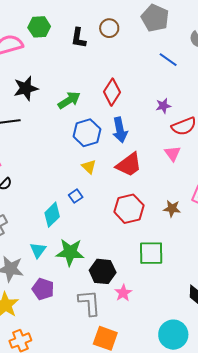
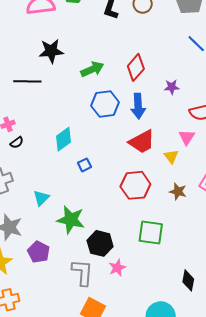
purple star: (163, 106) -> (172, 87), moved
yellow triangle: (89, 167) -> (171, 156), moved
cyan diamond: (52, 215) -> (64, 139), moved
cyan triangle: (38, 250) -> (41, 198), moved

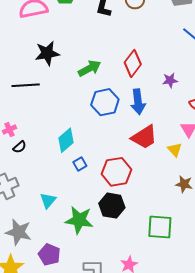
blue square: (85, 165) -> (80, 164), moved
red hexagon: (135, 185) -> (117, 172), moved
black hexagon: (100, 243) -> (112, 206), moved

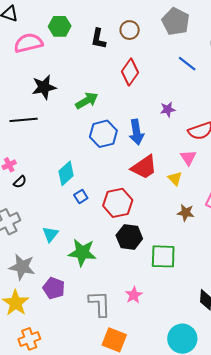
red diamond: (133, 63) -> (130, 72), moved
black hexagon: (112, 206) -> (129, 237), moved

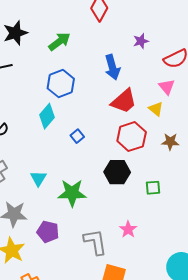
blue hexagon: (103, 134) -> (61, 84), moved
blue square: (81, 197) -> (77, 136), moved
red hexagon: (118, 203) -> (132, 137), moved
green square: (163, 256) -> (153, 188), size x0.6

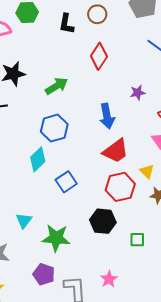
yellow triangle: (156, 109) -> (147, 171), moved
blue square: (77, 136) -> (66, 182), size x1.5
purple pentagon: (48, 232) -> (44, 274), moved

